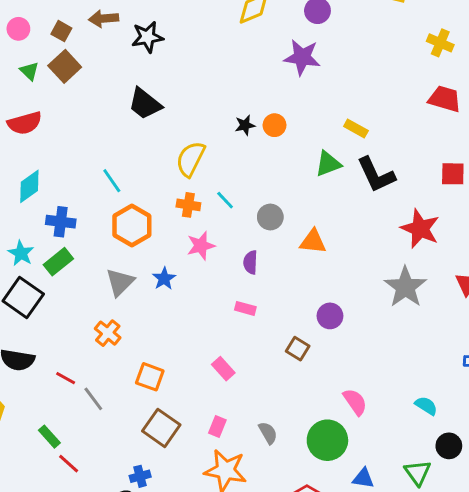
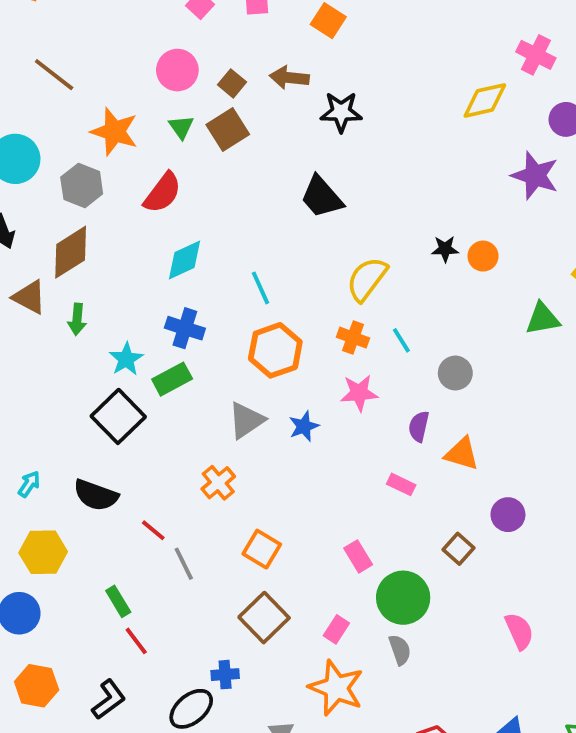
pink circle: (18, 29) -> (177, 70), size x1.4
red semicircle: (25, 123) -> (163, 193), turned -48
cyan diamond: (29, 186) -> (184, 260), moved
orange triangle: (313, 241) -> (462, 454), moved
green circle: (327, 440) -> (403, 598), moved

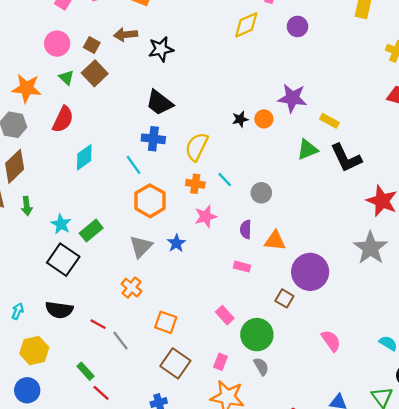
purple star: (535, 176) -> (292, 98), moved
blue cross: (185, 328) -> (153, 139), moved
purple circle: (508, 515) -> (310, 272), size x1.8

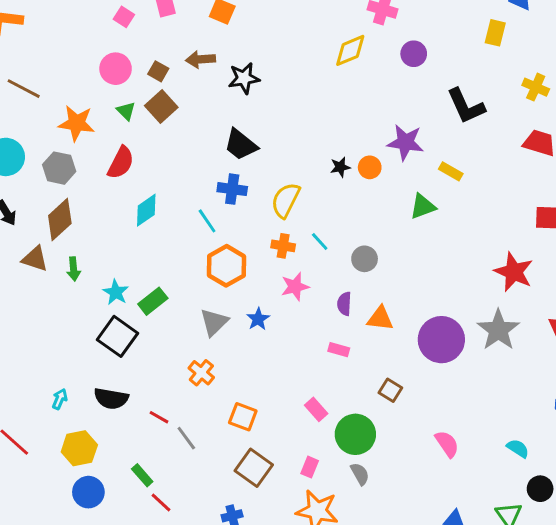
black L-shape: (346, 158) -> (466, 106), moved
purple circle: (310, 272) -> (441, 340), moved
blue circle: (27, 390) -> (88, 492), moved

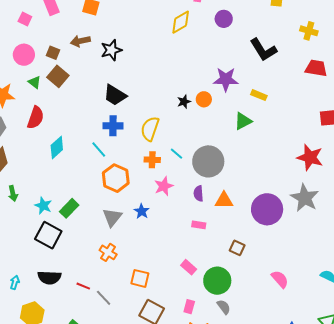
gray circle: (365, 259) -> (208, 161), size x1.8

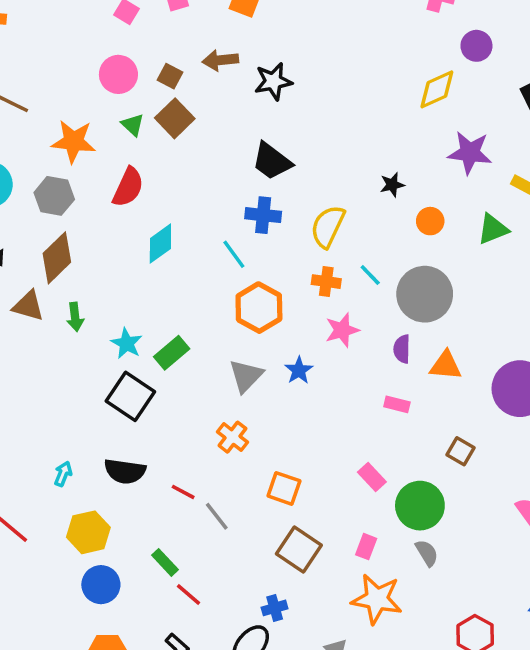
yellow diamond: (181, 22) -> (437, 89), moved
orange circle: (204, 99) -> (430, 221), moved

